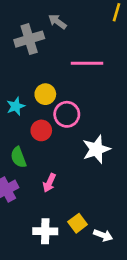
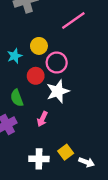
pink line: (87, 63) -> (73, 20), turned -35
white star: (96, 149) -> (58, 91), moved

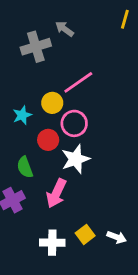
pink line: (73, 20) -> (78, 82), moved
pink arrow: (42, 119) -> (56, 193), size x1.5
white arrow: (87, 162) -> (117, 237), moved

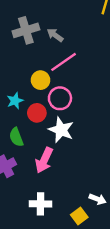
gray arrow: (65, 29) -> (55, 35), moved
cyan star: (22, 115) -> (15, 101), moved
white star: (76, 159) -> (61, 130), turned -30
yellow square: (85, 234) -> (79, 216), moved

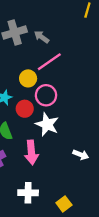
pink arrow: (44, 160) -> (31, 152), turned -30
white arrow: (98, 199) -> (81, 155), moved

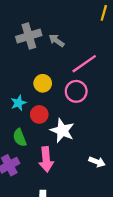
pink line: (49, 62) -> (84, 64), moved
pink circle: (46, 95) -> (76, 91), moved

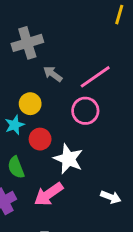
gray arrow: (57, 41) -> (53, 74), moved
yellow circle: (43, 83) -> (30, 104), moved
pink arrow: (46, 159) -> (49, 194), turned 60

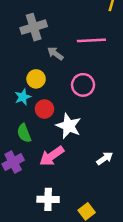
pink line: (95, 77) -> (91, 40), moved, turned 32
white arrow: (111, 197) -> (105, 158), turned -56

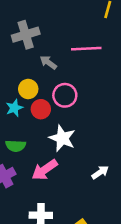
pink circle: (83, 85) -> (65, 95), moved
red circle: (44, 109) -> (41, 109), moved
green semicircle: (24, 133) -> (16, 146), turned -66

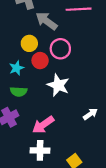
gray arrow: (48, 62) -> (46, 21), size x1.5
cyan star: (14, 108) -> (16, 68), moved
pink arrow: (45, 170) -> (43, 125), moved

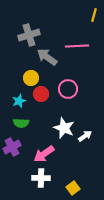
pink circle: (60, 49) -> (68, 89), moved
white star: (58, 85) -> (64, 128), moved
white arrow: (90, 114) -> (85, 136), moved

